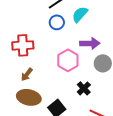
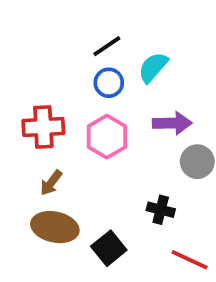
pink hexagon: (68, 60) -> (107, 137), moved
black cross: (84, 88) -> (161, 210), turned -32

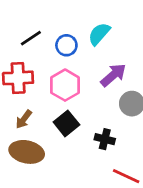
black line: (107, 46) -> (31, 38), moved
purple arrow: (172, 123) -> (113, 75), turned -40
black square: (109, 248) -> (66, 123), moved

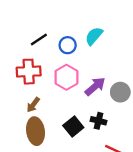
purple arrow: (113, 75) -> (95, 86), moved
black square: (66, 123) -> (73, 127), moved
brown ellipse: (27, 152) -> (36, 131), turned 70

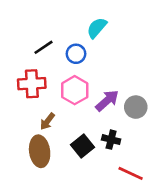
cyan semicircle: (94, 36) -> (97, 28), moved
brown arrow: (33, 105) -> (47, 121), moved

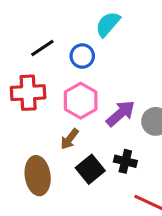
brown arrow: (47, 121) -> (70, 139), moved

